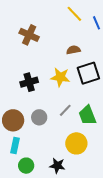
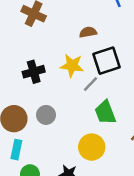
gray line: (65, 110) -> (90, 84), moved

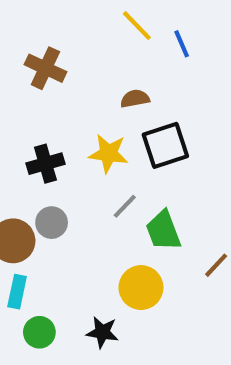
gray line: (90, 84) -> (125, 206), moved
gray circle: (46, 115) -> (52, 223), moved

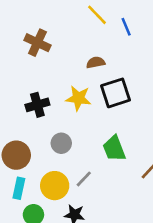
gray line: (125, 206) -> (84, 179), moved
gray circle: (52, 223) -> (61, 143), moved
yellow circle: (141, 288) -> (55, 186), moved

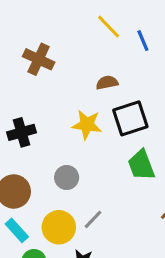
black cross: (37, 105) -> (21, 132), moved
green trapezoid: (114, 149) -> (141, 165), moved
cyan rectangle: (19, 188) -> (17, 230), turned -54

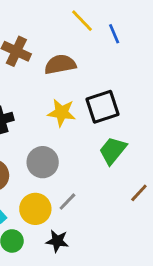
brown semicircle: (107, 83) -> (60, 64), moved, size x1.5
green trapezoid: (141, 165) -> (113, 151), turned 60
gray circle: (67, 177) -> (43, 162), size x1.4

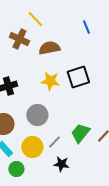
yellow line: (82, 21) -> (35, 19), moved
green trapezoid: (113, 151) -> (80, 133), moved
black star: (57, 241) -> (61, 164), moved

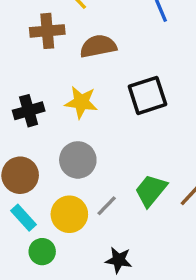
brown cross: (19, 39) -> (47, 31), turned -30
yellow star: (50, 81) -> (81, 102), moved
black star: (61, 164) -> (119, 260), moved

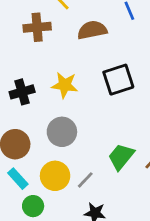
brown semicircle: (98, 46) -> (92, 30), moved
gray line: (107, 206) -> (85, 180), moved

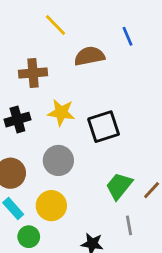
brown cross: (37, 27) -> (33, 73), moved
black square: (118, 80) -> (104, 127), moved
gray line: (85, 180) -> (129, 225), moved, turned -54

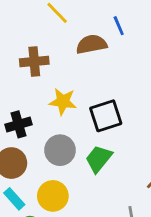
blue line: (128, 36) -> (119, 26), moved
black cross: (17, 120) -> (19, 124), moved
green trapezoid: (119, 186) -> (99, 159), moved

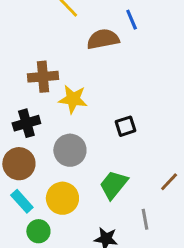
brown cross: (34, 61) -> (43, 77), moved
black square: (106, 116) -> (126, 126), moved, size x0.6
green trapezoid: (99, 159) -> (114, 185), moved

